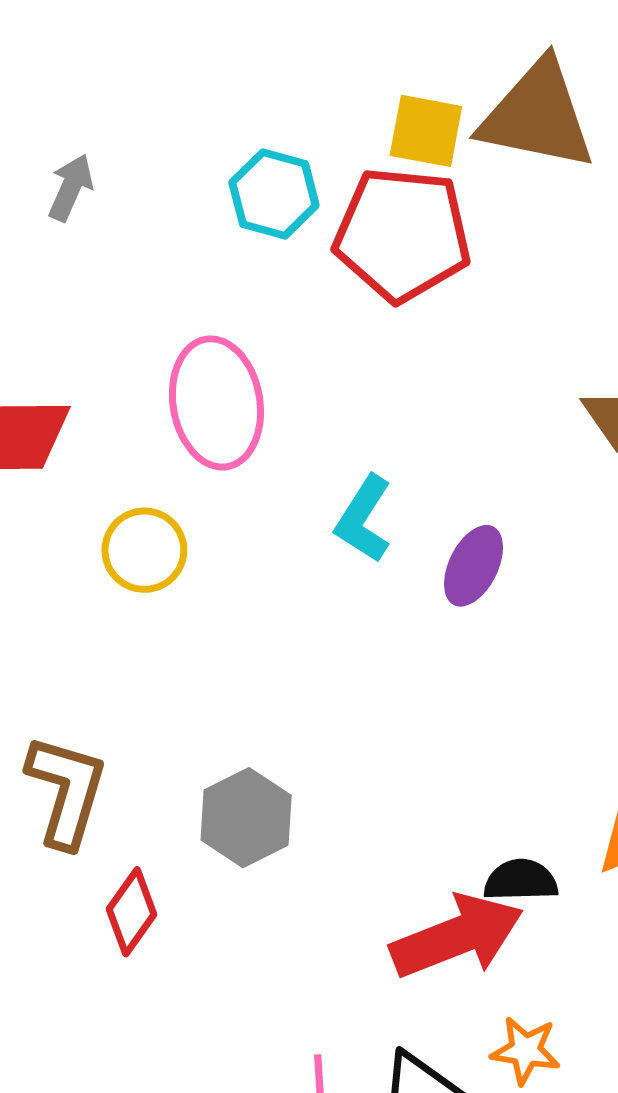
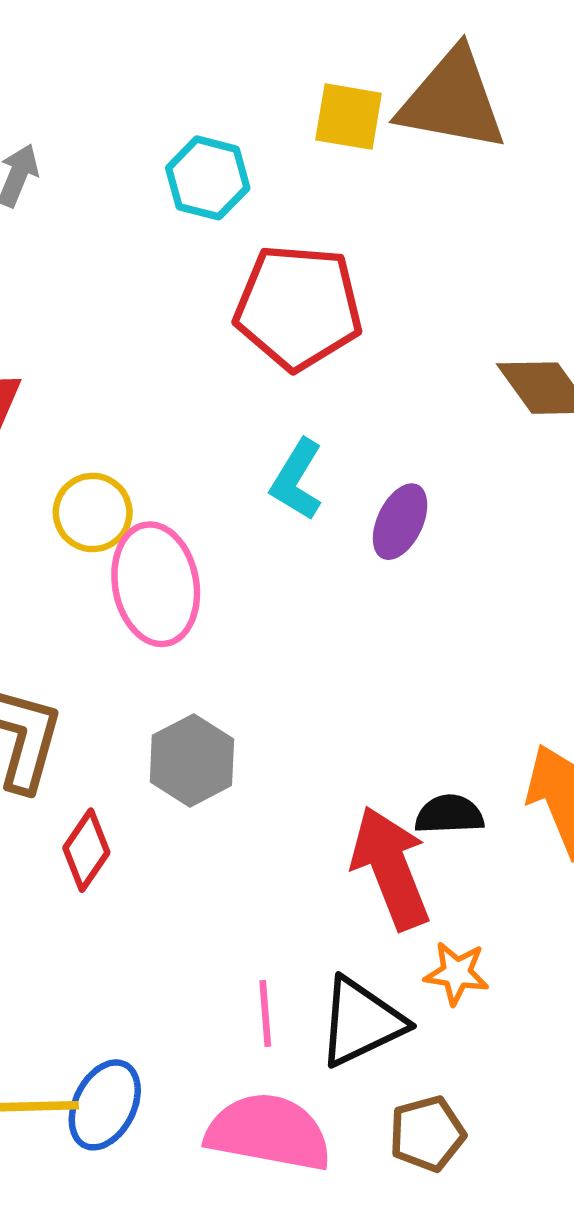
red pentagon: (402, 234) -> (298, 307), moved
pink ellipse: (216, 403) -> (156, 584), moved
red arrow: (457, 936) -> (391, 868), turned -89

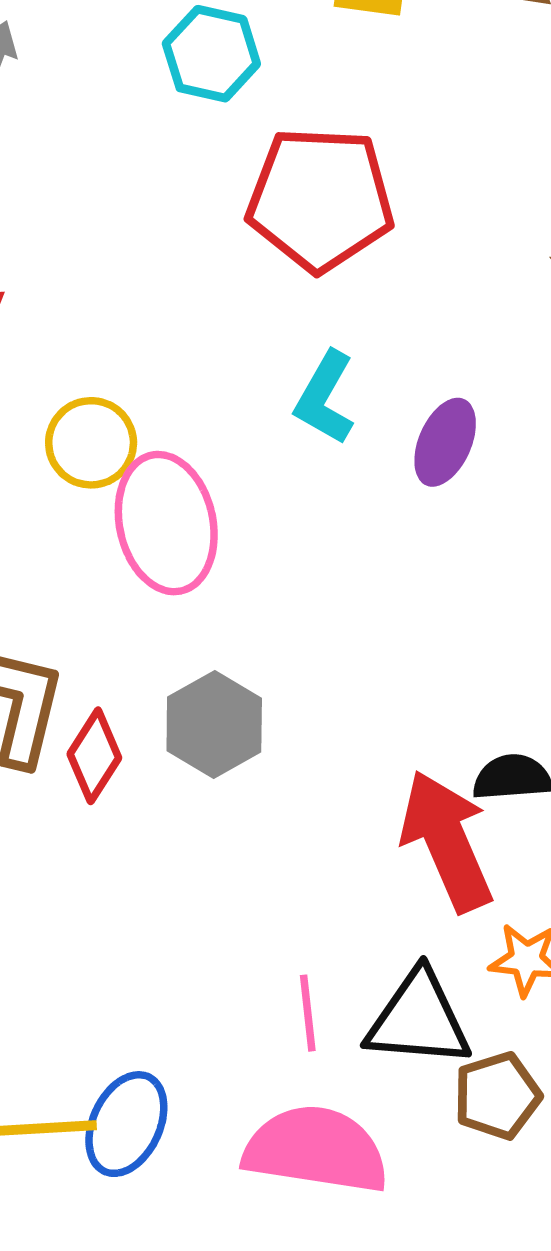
red diamond: (86, 850) -> (94, 756), moved
black triangle: (361, 1022) -> (418, 1019), turned 32
brown pentagon: (427, 1134) -> (497, 1096), moved

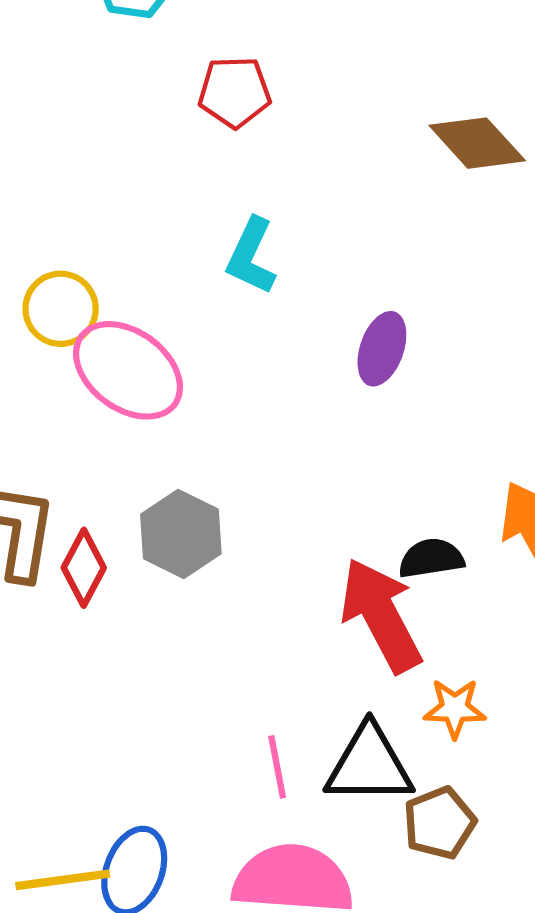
red pentagon: (320, 199) -> (235, 92), size x0.6
purple ellipse: (445, 442) -> (382, 349), moved
pink ellipse: (166, 523) -> (128, 370), turned -37

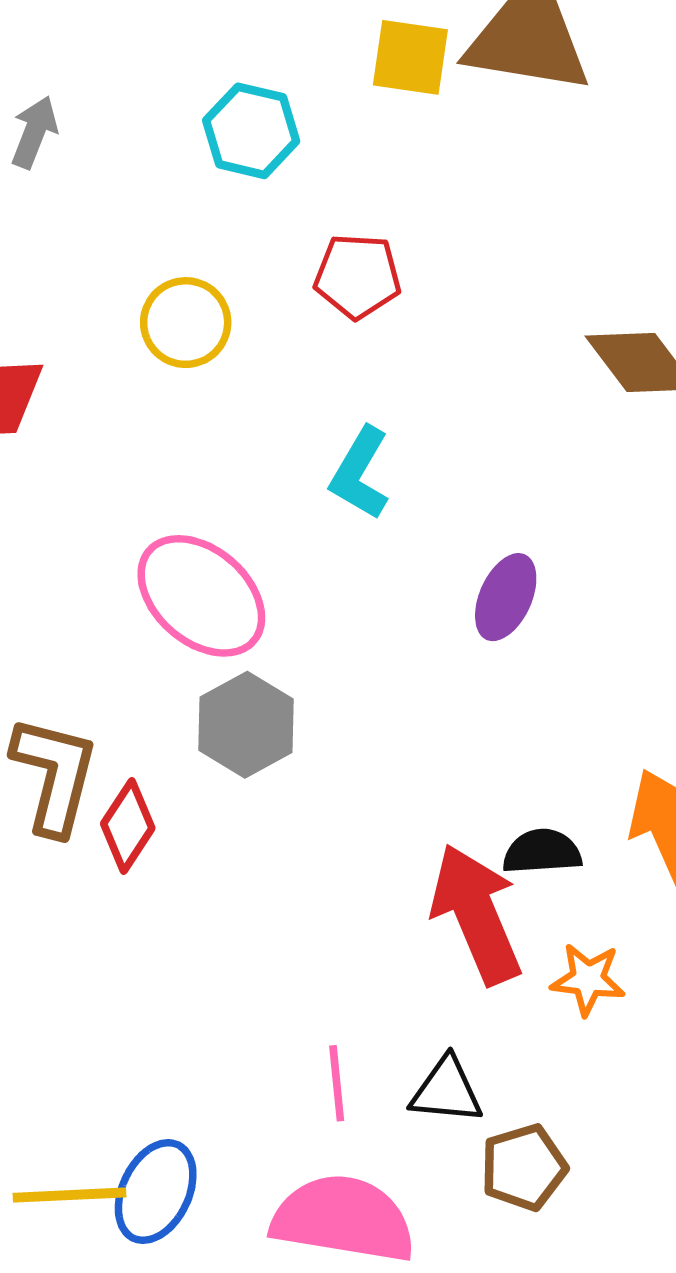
yellow circle: (61, 309) -> (186, 323), moved
gray hexagon: (181, 534) -> (246, 725), moved
orange star: (455, 708) -> (588, 979), moved
black triangle: (369, 765) -> (446, 1091), size x0.7

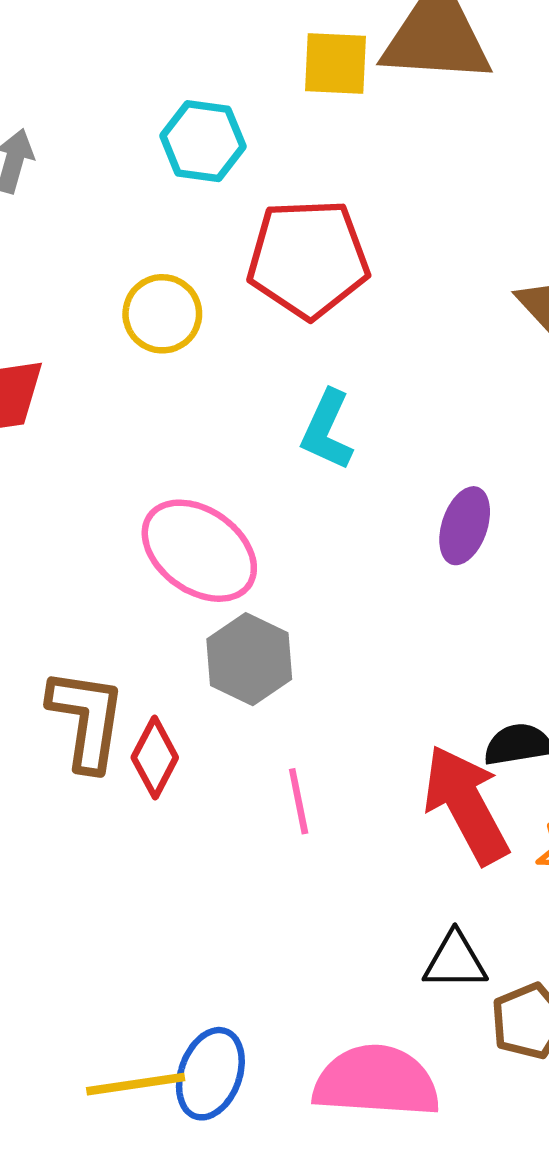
red pentagon: (358, 276) -> (308, 259), size x1.6
pink line: (337, 1083) -> (299, 801), moved

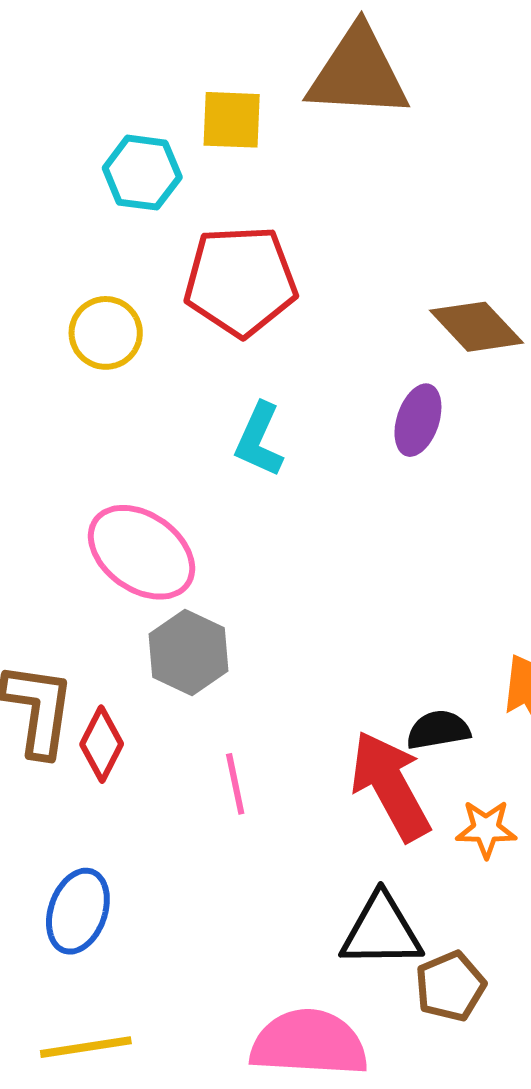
yellow square: (335, 64) -> (232, 120), moved
purple ellipse: (465, 526) -> (418, 420), moved
black triangle: (455, 961) -> (381, 931), size x1.4
blue ellipse: (210, 1074) -> (78, 911), moved

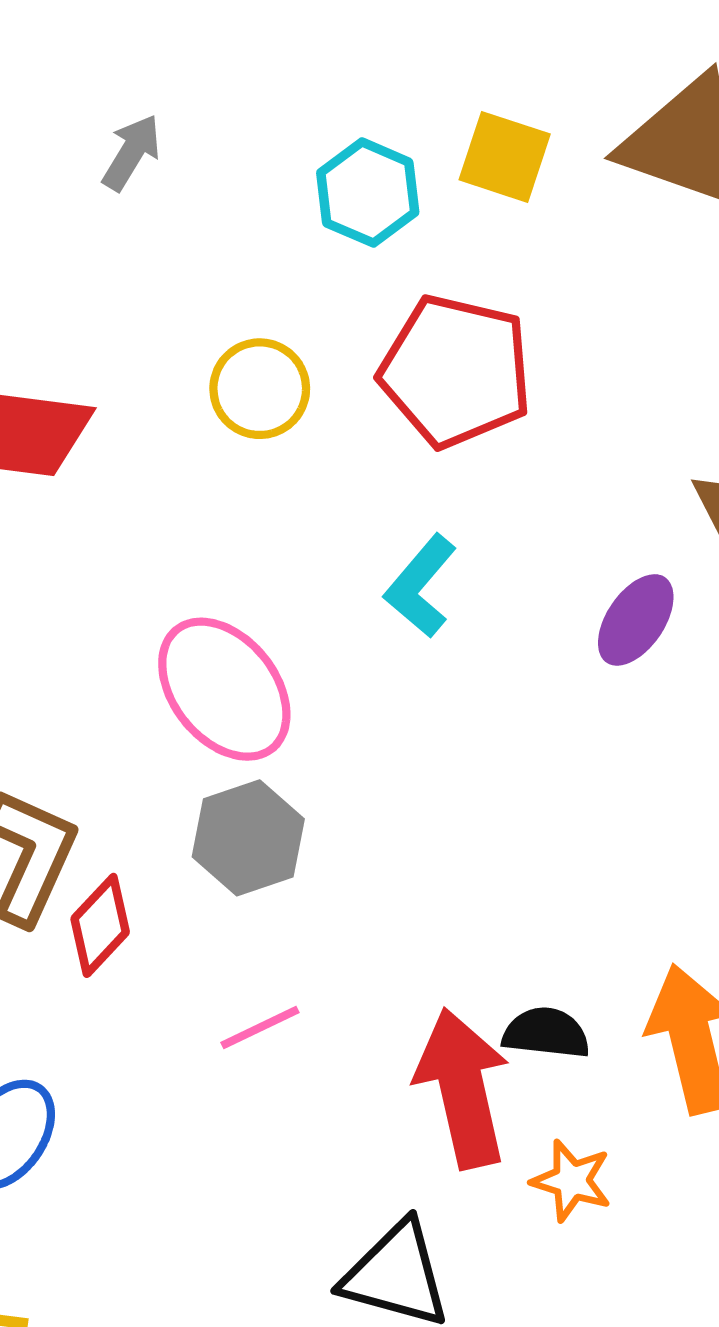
pink line: (235, 784) -> (260, 1027), turned 60

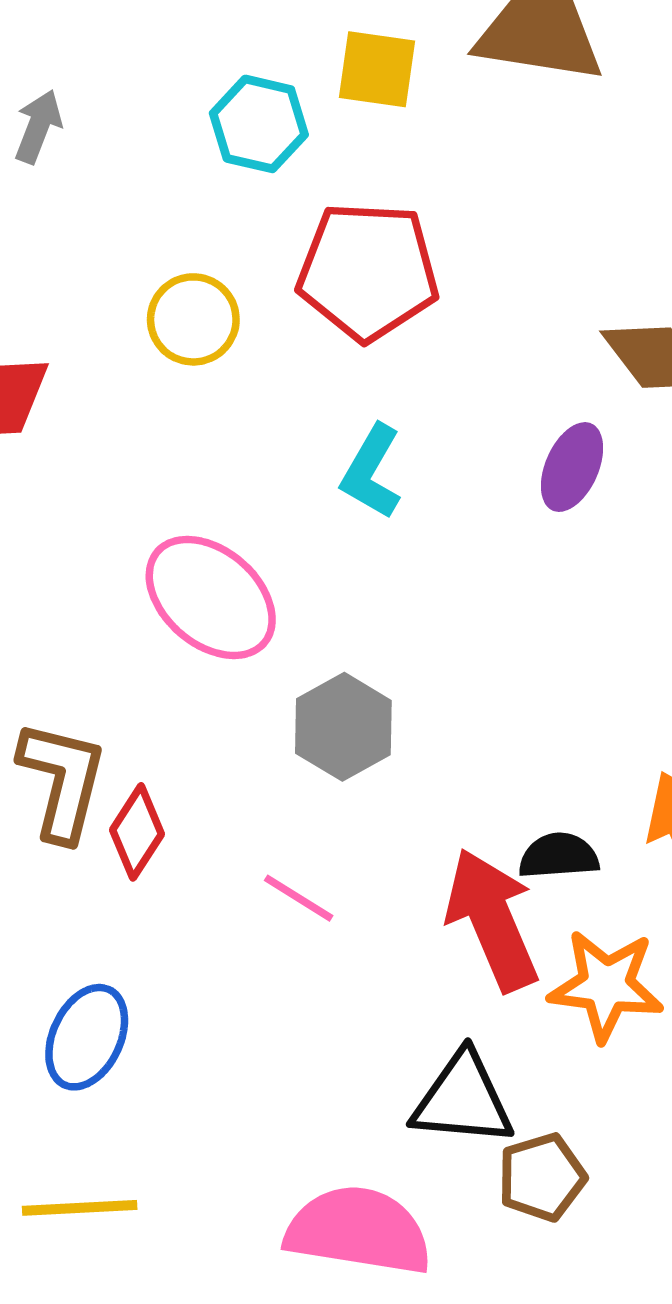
gray hexagon: (248, 838) -> (343, 727), moved
pink line: (260, 1027) -> (299, 898), turned 68
orange star: (572, 1181) -> (606, 985), size x1.5

